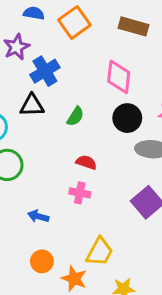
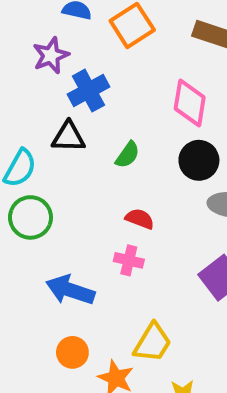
blue arrow: (38, 216) -> (70, 290), size x1.6

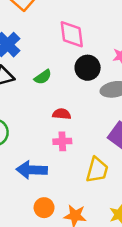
green semicircle: (128, 155) -> (43, 77), turned 36
yellow trapezoid: (153, 343) -> (97, 170), moved

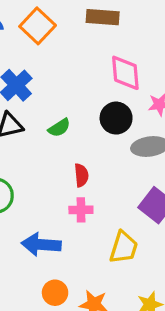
pink diamond: (72, 34) -> (125, 73), moved
red semicircle: (62, 114) -> (81, 175), turned 78

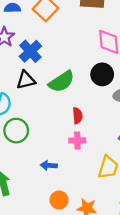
green semicircle: (59, 128) -> (61, 82), size x1.6
blue arrow: (41, 244) -> (49, 165), size x0.6

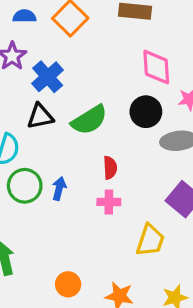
blue arrow: (49, 165) -> (59, 189), moved, turned 98
orange circle: (59, 200) -> (68, 284), moved

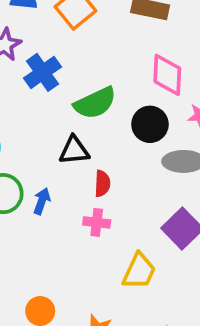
black triangle: (40, 116) -> (74, 150), moved
green semicircle: (89, 120) -> (95, 103), moved

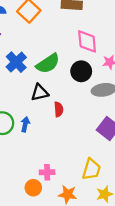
blue cross: (43, 72) -> (16, 62), moved
pink cross: (97, 222) -> (47, 172), moved
yellow trapezoid: (139, 271) -> (91, 169), moved

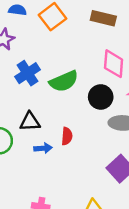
black triangle: (40, 93) -> (30, 122), moved
blue arrow: (25, 124) -> (43, 148), moved, turned 64

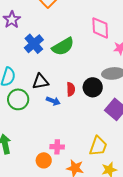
black circle: (101, 97) -> (93, 87), moved
blue arrow: (43, 148) -> (53, 101), turned 32

